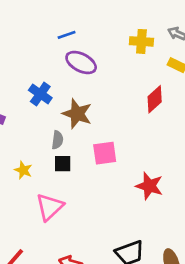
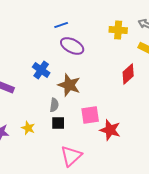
red star: (149, 186) -> (110, 130), moved
pink triangle: (50, 207) -> (71, 156), moved

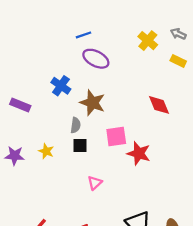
yellow cross: (118, 30) -> (148, 41), turned 36
red diamond: (128, 74) -> (159, 105), moved, turned -70
pink triangle: (71, 156) -> (95, 183), size x0.6

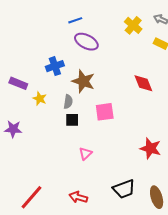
blue cross: (61, 86) -> (55, 66), turned 36
yellow star: (46, 151) -> (40, 99), moved
red star: (139, 153) -> (150, 148), moved

